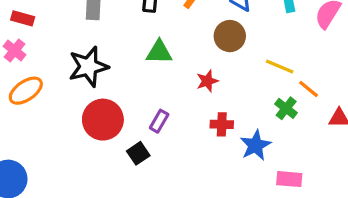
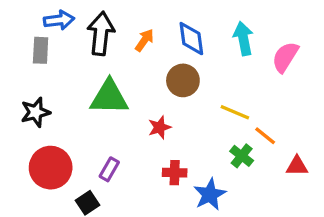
green triangle: (159, 52) -> (109, 97), size x1.4
black star: (88, 67) -> (36, 112), size x0.7

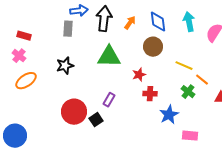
red circle: (51, 168) -> (74, 112), moved
red cross: (175, 173) -> (150, 94), moved

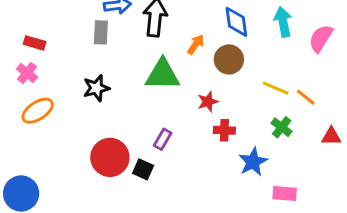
orange arrow: (130, 23) -> (196, 44), moved
orange line: (202, 80) -> (306, 97), moved
black square: (96, 120) -> (143, 169), turned -32

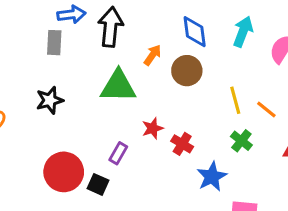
cyan arrow: (283, 22) -> (243, 32), turned 32
yellow line: (276, 88) -> (235, 100), turned 52
red star: (208, 102) -> (153, 128), moved
red cross: (224, 130) -> (182, 144), turned 30

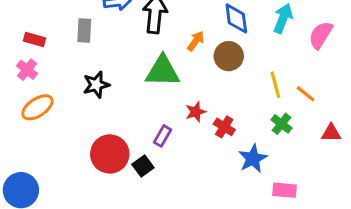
gray rectangle: (54, 43) -> (84, 30), moved
black square: (98, 184) -> (143, 166), turned 30

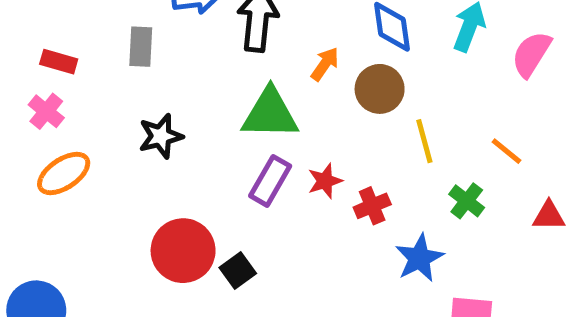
yellow line: (275, 85) -> (424, 141), moved
red cross: (224, 127) -> (372, 206), turned 35
purple rectangle: (162, 136) -> (270, 181), moved, size x1.4

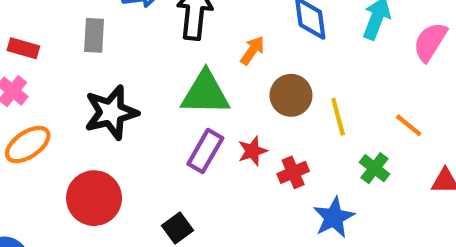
brown circle: (380, 89) -> (291, 95), moved
black star: (161, 136) -> (111, 112), size x1.4
red circle: (183, 251) -> (94, 198), moved

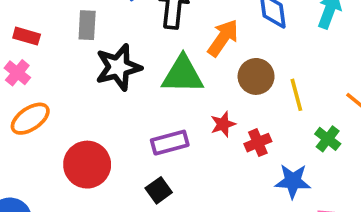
orange arrow: (252, 50) -> (223, 38), size x1.5
black star: (111, 112) -> (118, 67), moved
purple rectangle: (205, 151) -> (170, 143), moved, turned 45
blue star: (334, 217) -> (293, 181), turned 30

